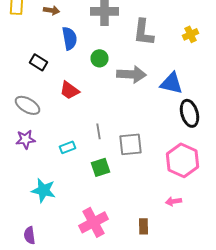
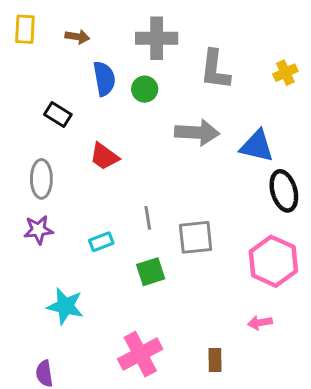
green circle: (100, 58) -> (145, 89), moved
gray ellipse: (28, 105) -> (41, 179), turned 60

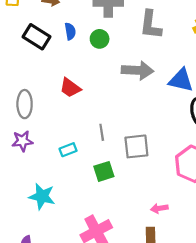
blue semicircle: (104, 79) -> (70, 31), size x0.7
black rectangle: (58, 115) -> (37, 37), moved, size x1.4
pink arrow: (260, 323) -> (159, 208), moved

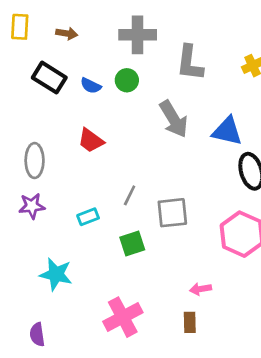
blue semicircle: (70, 31) -> (91, 86), moved, turned 126
gray arrow: (138, 70) -> (174, 119), turned 56
gray line: (102, 132) -> (130, 195), turned 35

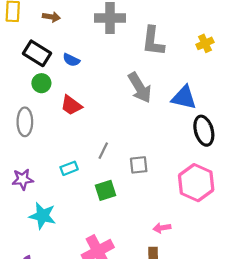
green circle: (127, 80) -> (41, 83), moved
purple star: (32, 206) -> (23, 179), moved
gray square: (172, 213) -> (139, 165), size x0.7

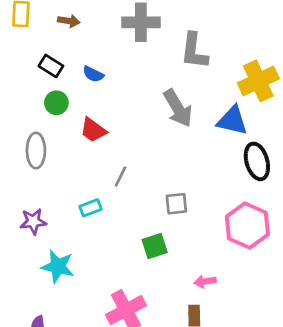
yellow cross: (205, 43) -> (258, 81), moved, size x1.8
black rectangle: (37, 53) -> (51, 66), size x0.7
gray line: (103, 151) -> (121, 176), moved
green square: (106, 190) -> (155, 246), moved

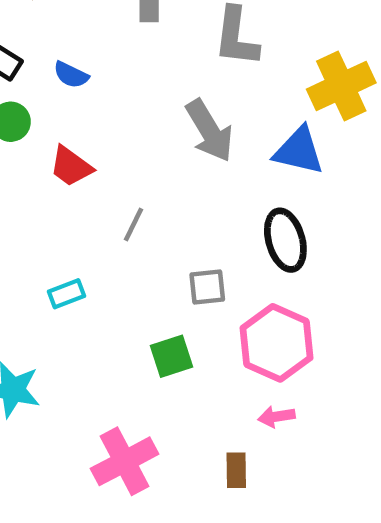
black ellipse: (257, 161) -> (285, 240), moved
gray line: (121, 176) -> (133, 225), moved
pink hexagon: (247, 226) -> (276, 343), moved
pink arrow: (205, 281) -> (276, 417), moved

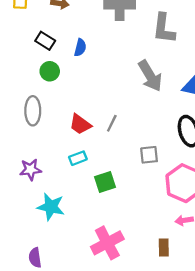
blue semicircle: (71, 75) -> (80, 48), turned -102
red trapezoid: (71, 166) -> (80, 124), moved
green square: (171, 356) -> (105, 182), moved

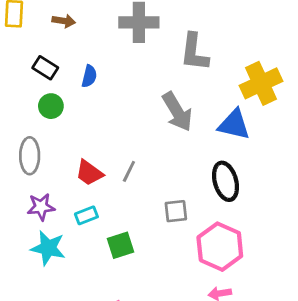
purple star: (30, 170) -> (41, 207), moved
cyan star: (51, 207) -> (48, 248), moved

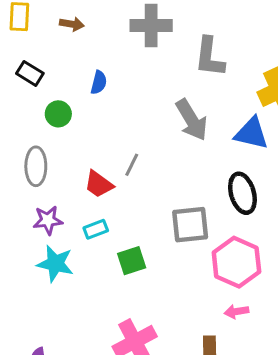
black rectangle: (45, 68) -> (30, 73), moved
gray line: (129, 171) -> (132, 165), moved
gray square: (176, 211) -> (190, 225), size x1.5

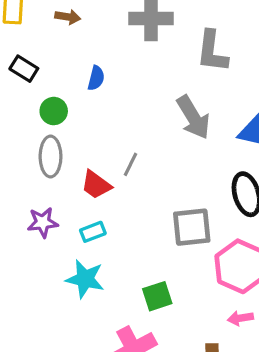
gray ellipse: (36, 166) -> (51, 157), moved
green square: (132, 261) -> (157, 296), moved
cyan star: (55, 264) -> (85, 279), moved

